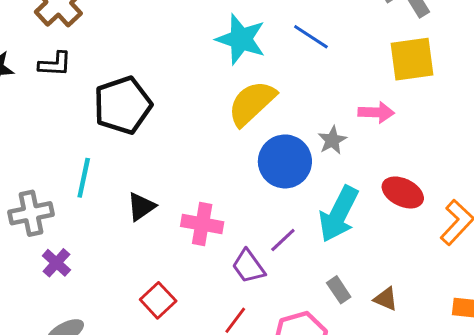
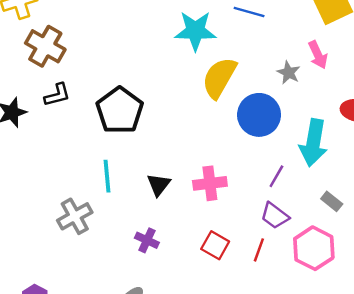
pink arrow: (376, 112) -> (318, 55), turned 80
gray star: (332, 140) -> (289, 73), moved
purple cross: (56, 263) -> (147, 240), moved
purple trapezoid: (248, 266) -> (275, 216), moved
red square: (158, 300) -> (215, 245), moved

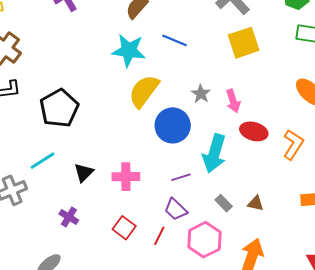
pink arrow: (318, 55) -> (233, 101), moved
cyan line: (107, 176) -> (42, 161), turned 56
purple line: (276, 176) -> (181, 177), turned 36

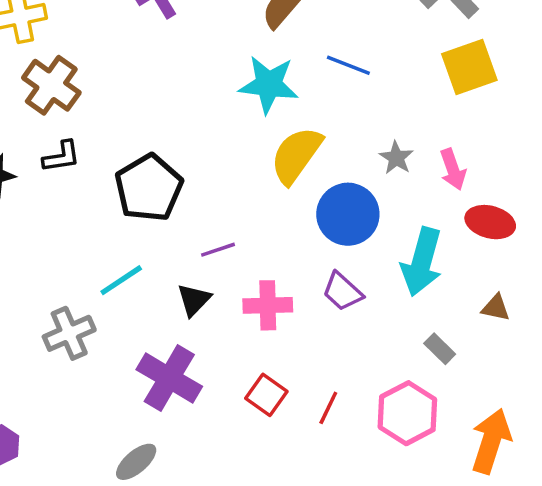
purple line: (181, 177) -> (218, 250), moved
brown triangle: (256, 203) -> (496, 308), moved
purple trapezoid: (176, 209) -> (343, 292), moved
purple cross: (69, 217) -> (169, 378), size x1.8

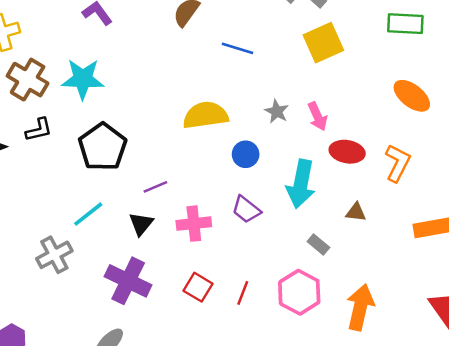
cyan star: (269, 84) -> (83, 79), moved
yellow semicircle: (296, 155) -> (205, 115), turned 51
blue circle: (348, 214) -> (246, 154), size x0.6

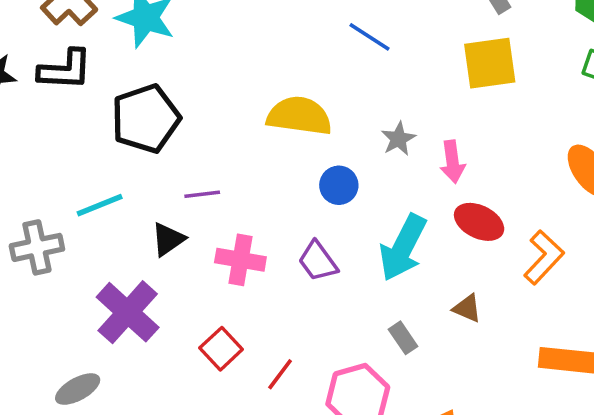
black L-shape: (39, 130) -> (65, 70), size x1.4

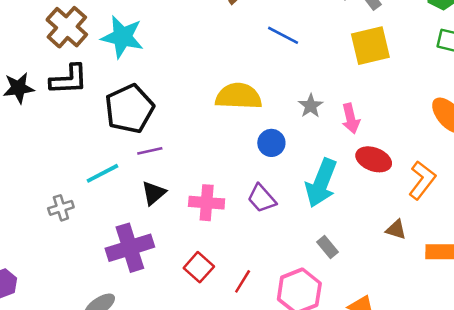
purple line: (202, 194) -> (150, 151), moved
gray cross: (37, 247) -> (61, 208), size x0.7
brown triangle: (467, 308) -> (396, 230), moved
purple cross: (128, 312) -> (130, 248), turned 36

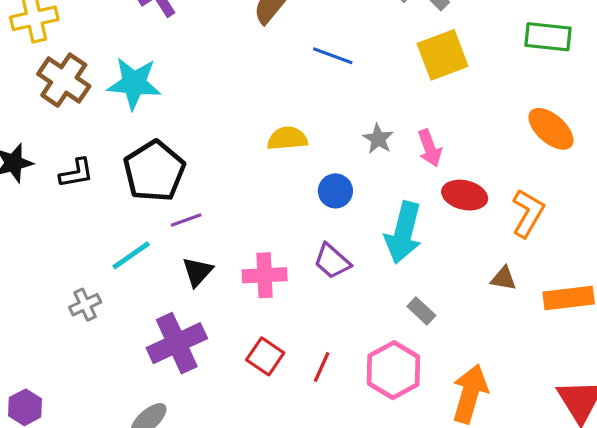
black L-shape: (69, 80) -> (76, 173), moved, size x0.7
yellow semicircle: (239, 96) -> (287, 138), size x0.7

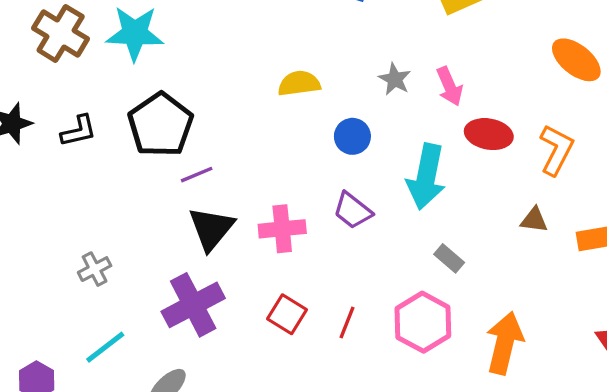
cyan line: (131, 255) -> (105, 347), moved
black triangle: (198, 272) -> (211, 229), size x1.4

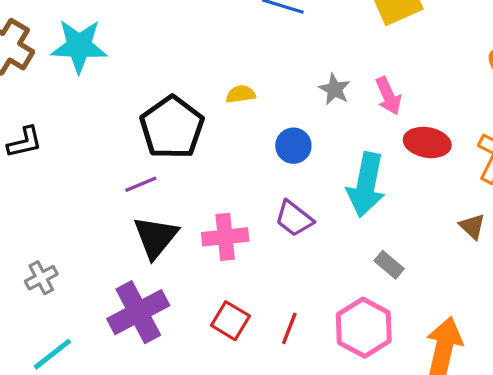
yellow semicircle: (299, 83) -> (241, 94), size x0.7
black pentagon: (161, 125) -> (172, 127), moved
brown triangle: (534, 220) -> (472, 226), turned 36

